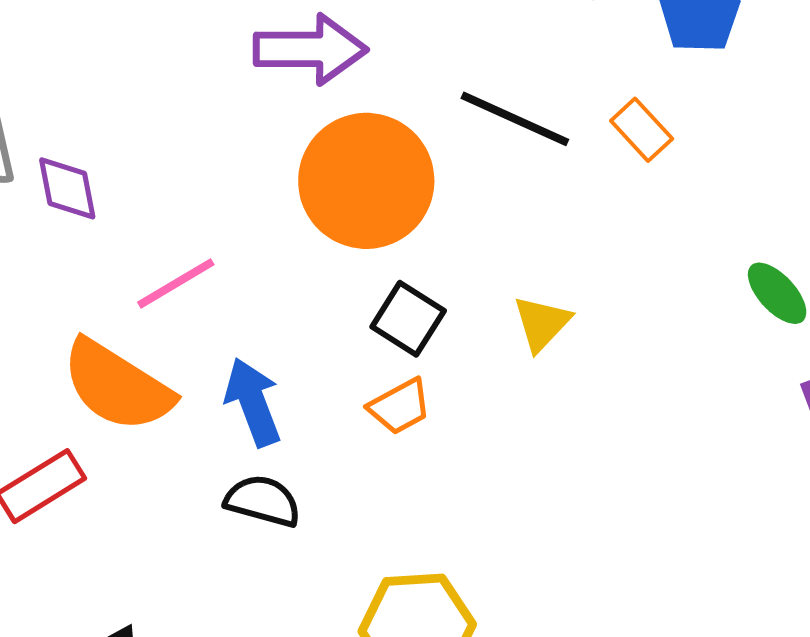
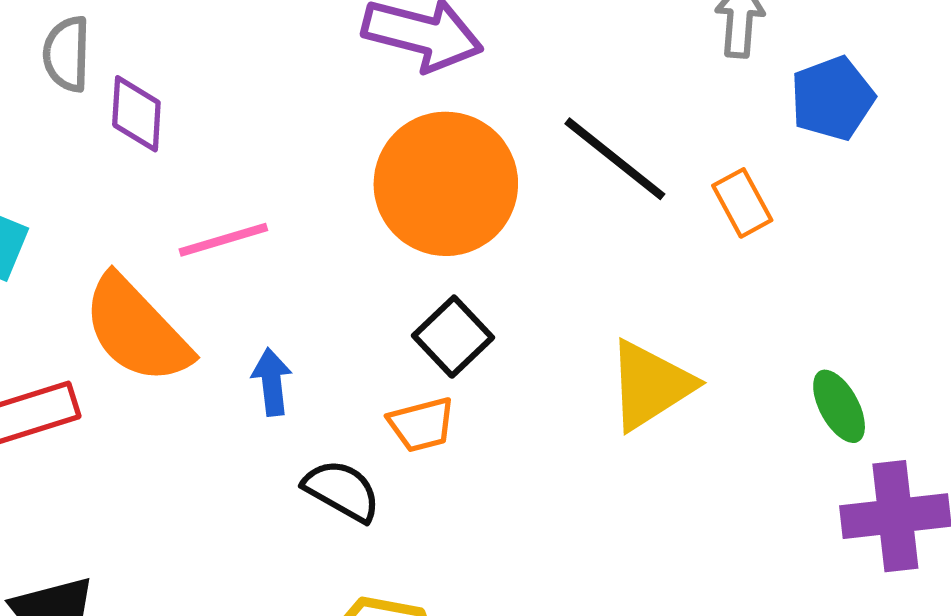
yellow triangle: (542, 323) -> (650, 385), moved, size x1.5
blue arrow: (253, 402) -> (272, 382), size x0.7
black semicircle: (263, 501) -> (342, 491), moved

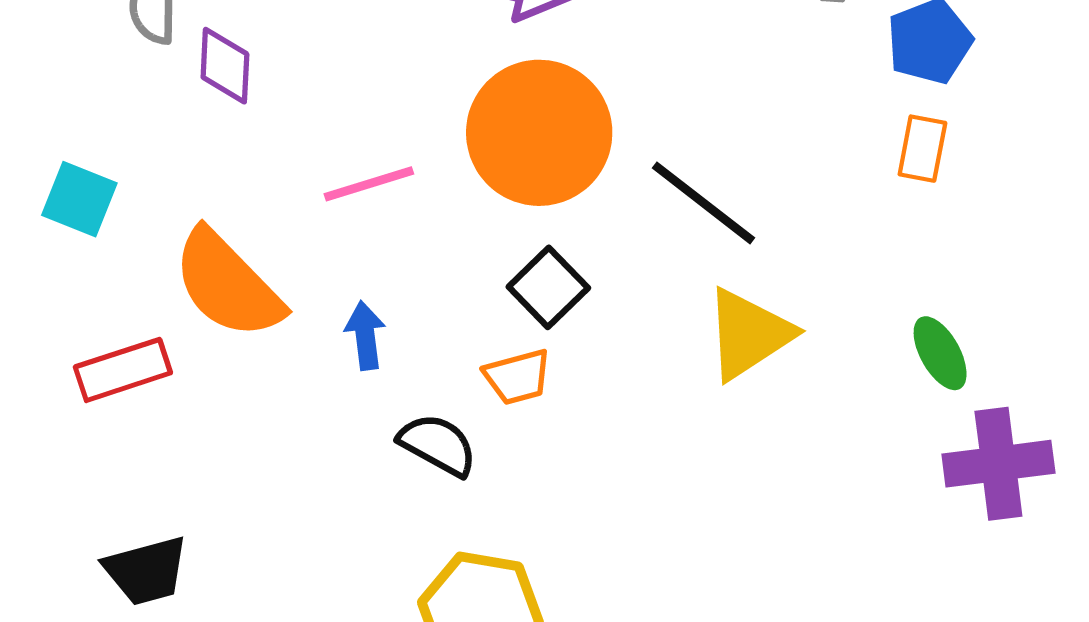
black line: (615, 159) -> (704, 203), moved
orange rectangle: (742, 203) -> (922, 149), moved, turned 40
pink line: (223, 240) -> (369, 184), moved

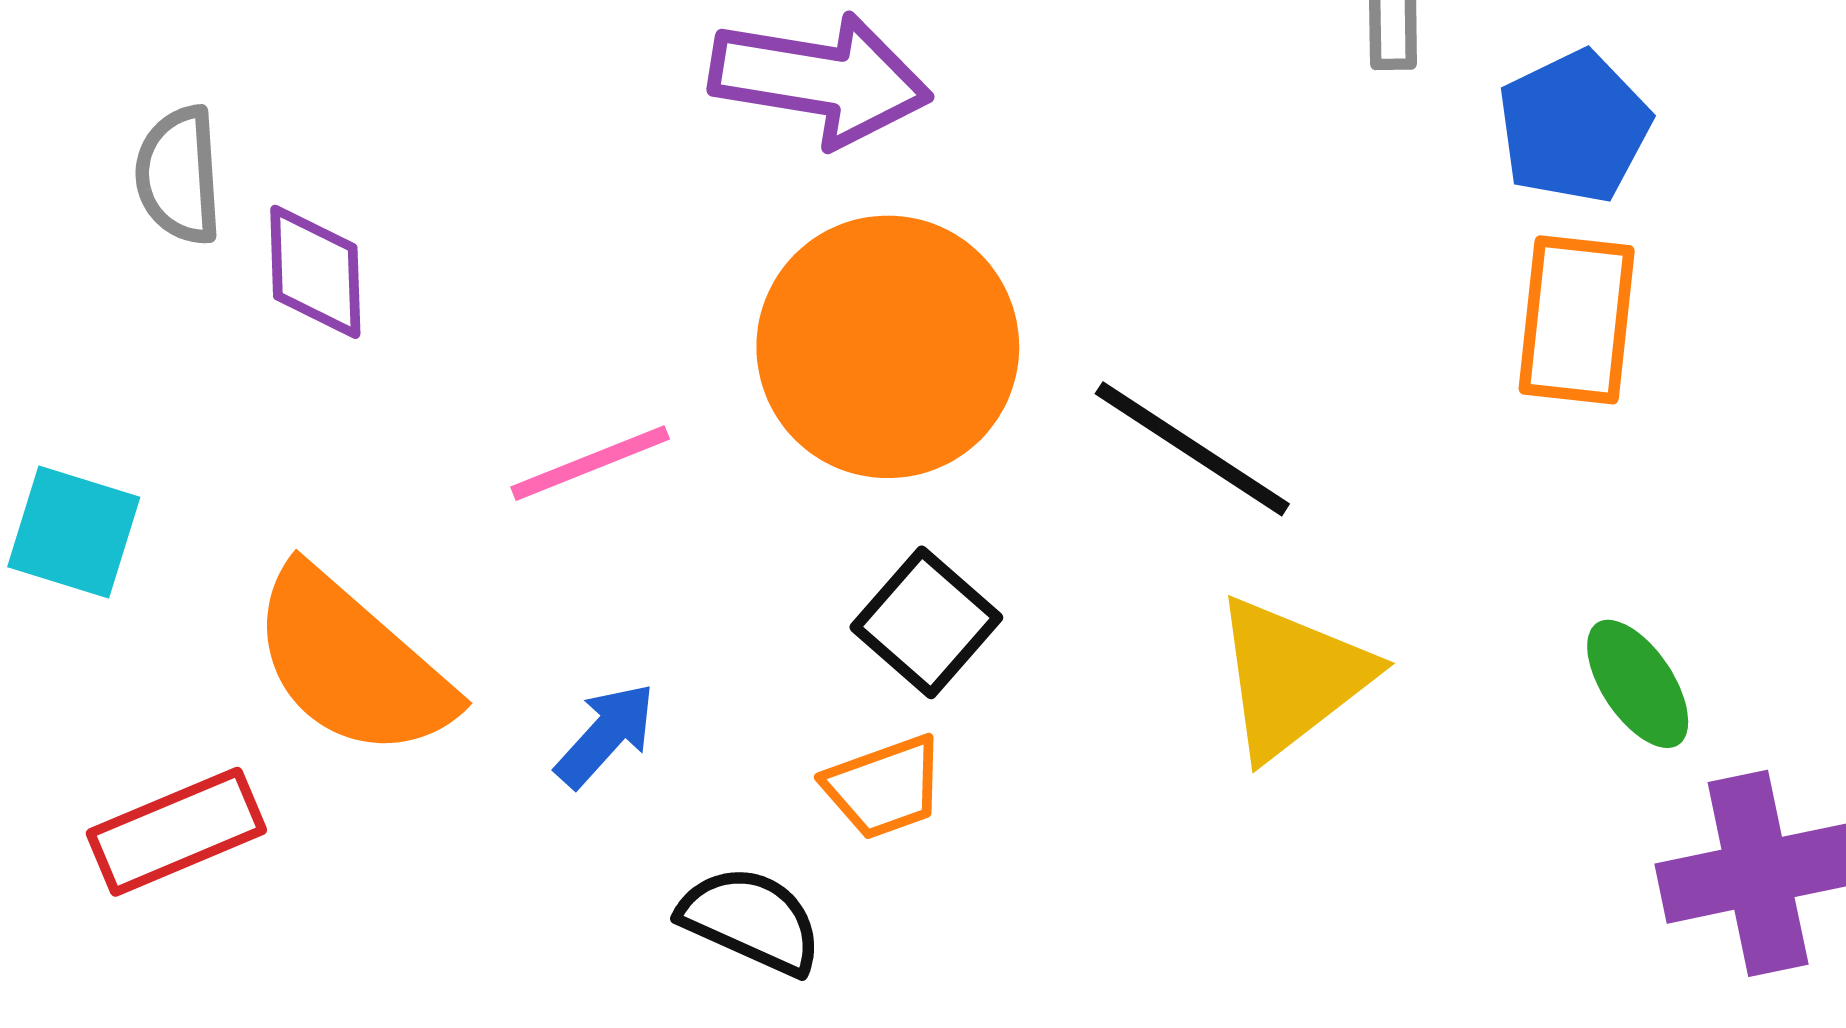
orange rectangle: (922, 149) -> (1577, 320), size x1.4
blue arrow: (365, 335) -> (606, 735), turned 54

